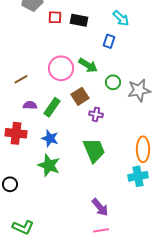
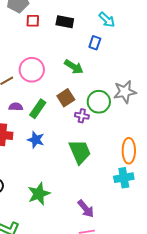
red square: (55, 17) -> (33, 21), moved
pink circle: (61, 68) -> (32, 70), moved
green circle: (113, 82) -> (99, 102), moved, size x1.5
green star: (49, 165) -> (39, 194), moved, turned 30

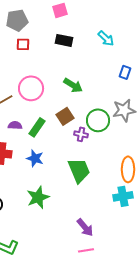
red square: (33, 21) -> (23, 44), moved
blue rectangle: (95, 43) -> (125, 72), moved
green star: (39, 194) -> (38, 197), moved

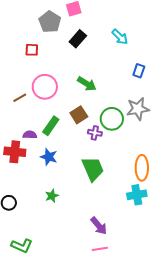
gray pentagon: (17, 20) -> (50, 22), moved, turned -30
black rectangle: (64, 40) -> (78, 39), turned -60
red square: (23, 44) -> (32, 50), moved
purple semicircle: (15, 125) -> (30, 135), moved
green star: (38, 197) -> (52, 196), size x0.6

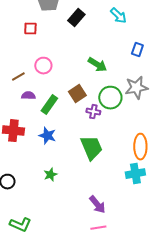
green arrow: (87, 84) -> (97, 65), moved
pink circle: (45, 87) -> (43, 66), size x0.7
purple semicircle: (30, 135) -> (28, 96), moved

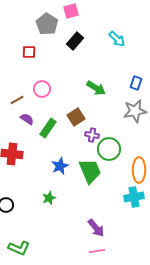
blue rectangle: (137, 50) -> (136, 83), moved
purple semicircle: (28, 96) -> (27, 119), turned 32
green circle: (110, 98) -> (109, 149), moved
blue star: (47, 136) -> (60, 166), moved, turned 30

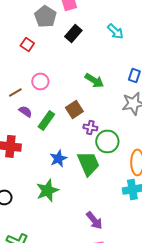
red square: (29, 52) -> (27, 44), turned 32
green star: (49, 198) -> (47, 190), size x1.6

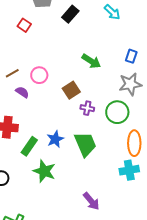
pink circle: (40, 81) -> (39, 75), moved
green rectangle: (46, 120) -> (29, 146), moved
green circle: (107, 141) -> (117, 112), moved
green star: (47, 190) -> (44, 171), turned -30

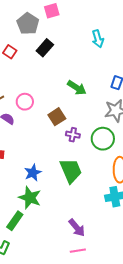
cyan arrow: (112, 12) -> (98, 39), turned 30
black rectangle: (70, 14) -> (45, 48), moved
blue star: (55, 139) -> (33, 173), moved
green rectangle: (29, 146) -> (15, 221), moved

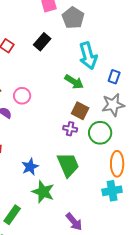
gray pentagon: (28, 24) -> (73, 18), moved
cyan arrow: (98, 39) -> (88, 56), moved, size x1.5
brown square: (57, 117) -> (80, 111), moved, turned -30
green star: (30, 198) -> (43, 192), moved

